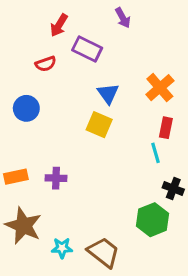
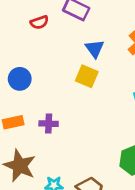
blue circle: (26, 108) -> (20, 79), moved

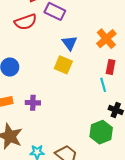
red semicircle: (39, 22) -> (26, 22), size x1.5

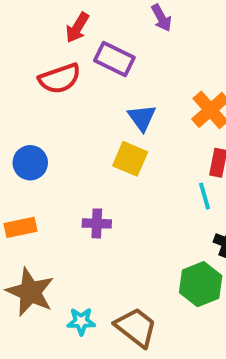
purple cross: (33, 103) -> (97, 223), moved

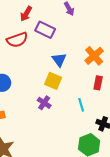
cyan line: (205, 196) -> (81, 105), moved
purple cross: (97, 223) -> (44, 103), moved, turned 32

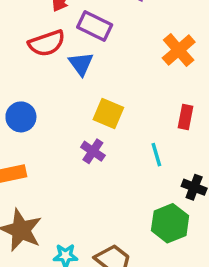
orange cross: (94, 56) -> (179, 50), moved
blue triangle: (59, 60) -> (81, 64), moved

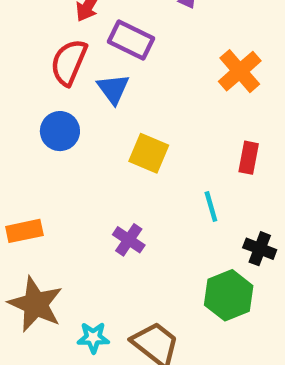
red semicircle: (47, 43) -> (69, 62), turned 132
blue circle: (21, 117) -> (60, 131), moved
purple cross: (93, 151) -> (129, 240), moved

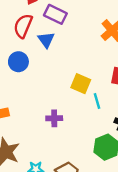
yellow square: (149, 153) -> (81, 84), moved
purple cross: (129, 240) -> (54, 118), turned -35

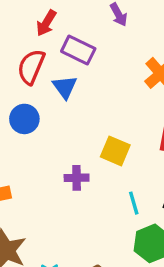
cyan line: (97, 101) -> (134, 203), moved
purple cross: (54, 118) -> (77, 178), moved

